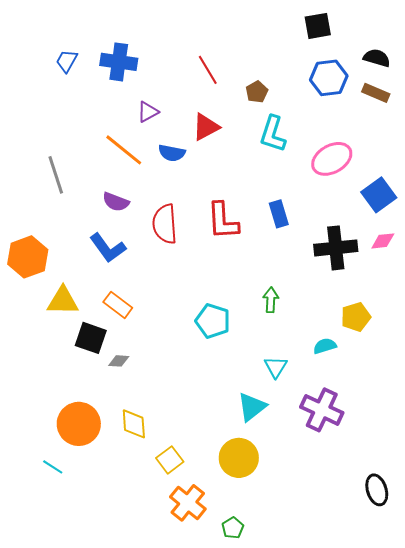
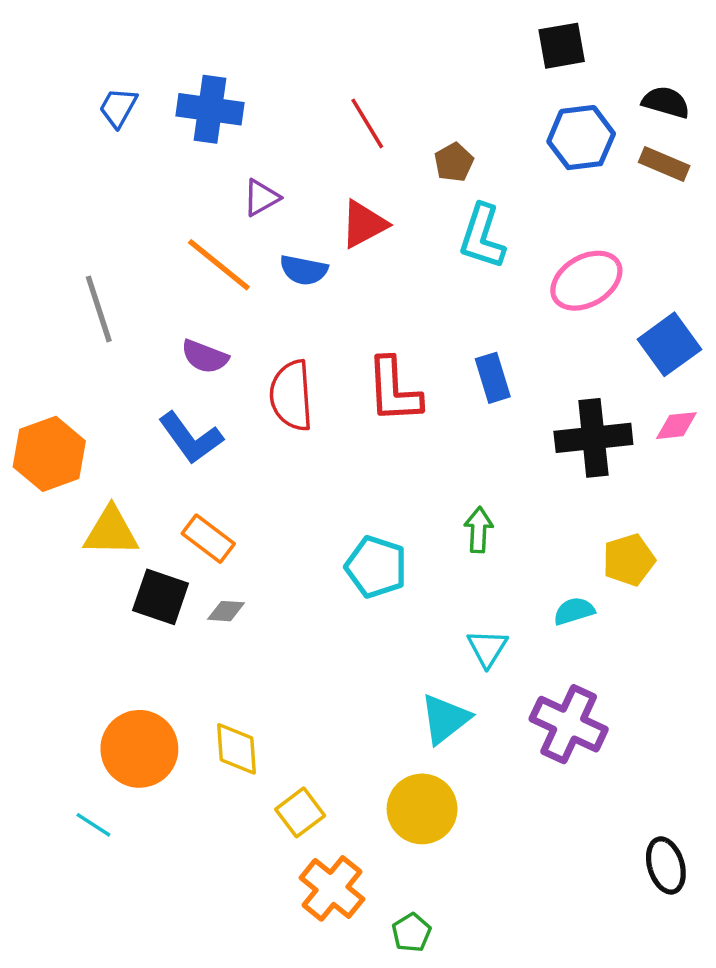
gray diamond: (119, 361) -> (226, 611), moved

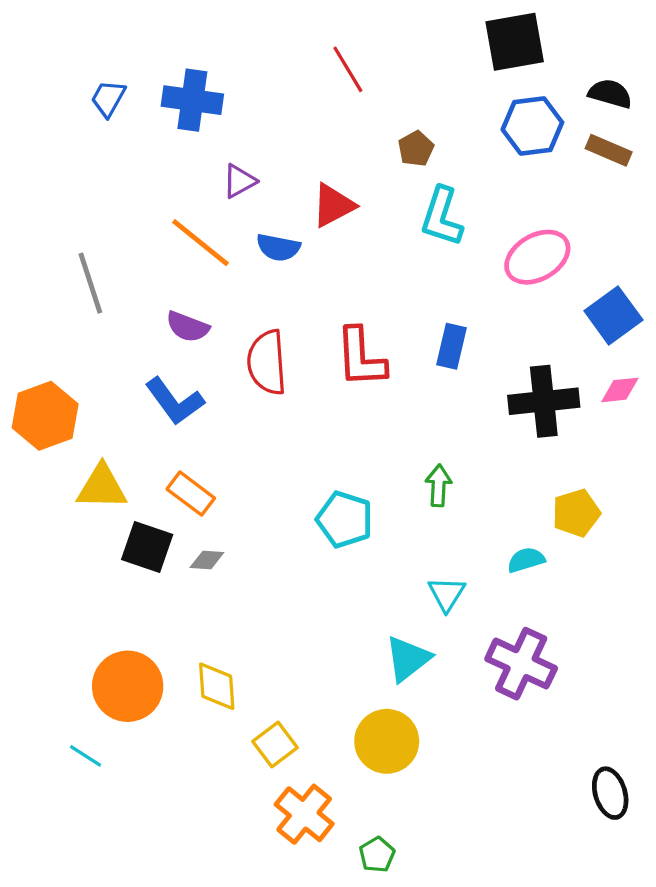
black square: (562, 46) -> (515, 42), size x1.4
red line: (367, 123) -> (348, 69), moved
blue rectangle: (493, 378) -> (451, 346), turned 30

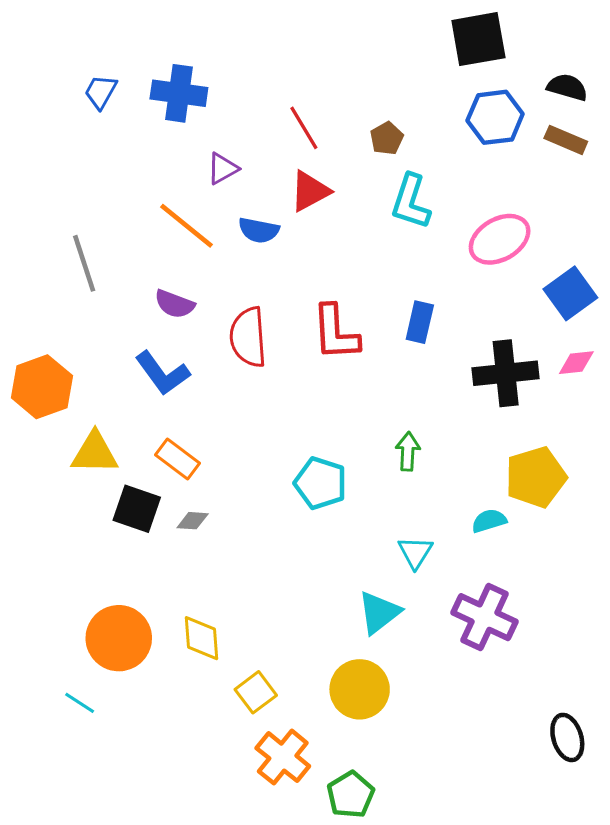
red line: (348, 69) -> (304, 128), moved
yellow pentagon: (576, 513) -> (536, 477), size x1.4
green pentagon: (377, 855) -> (351, 795), size x1.4

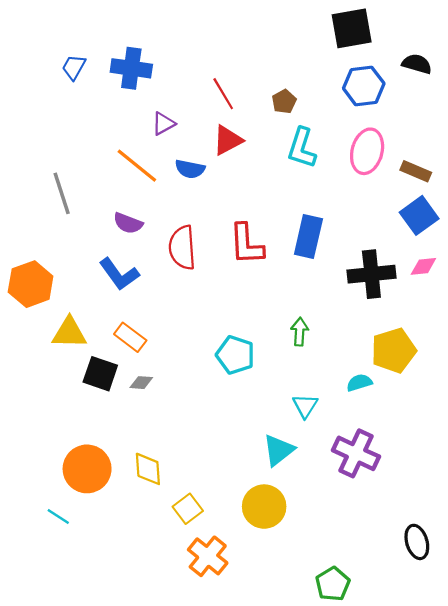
brown rectangle: (566, 140) -> (416, 171), moved
pink ellipse: (500, 239) -> (367, 151), moved, turned -45
blue rectangle: (420, 322) -> (308, 236), size x1.4
green pentagon: (351, 795) -> (333, 584), moved

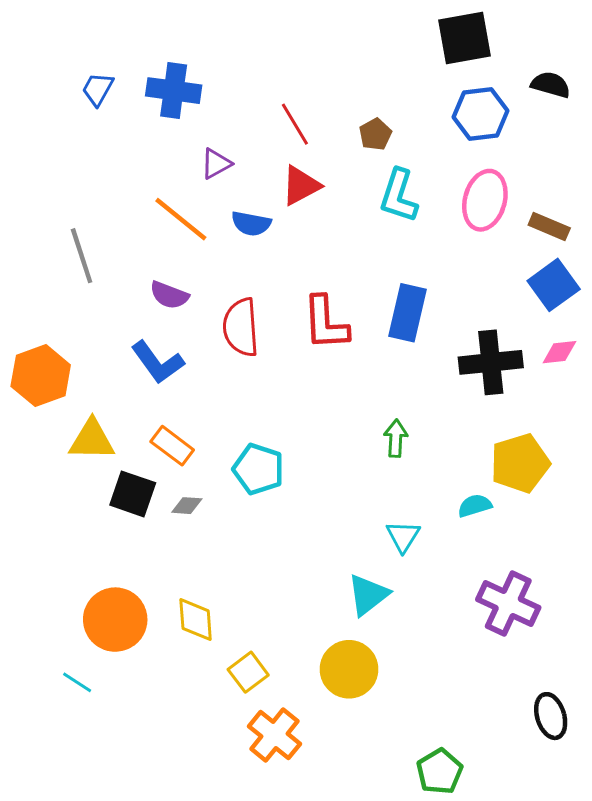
cyan pentagon: (235, 355) -> (258, 469), moved
purple cross: (356, 453) -> (508, 604), moved

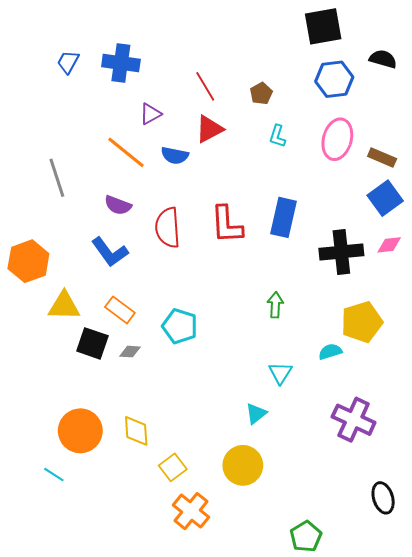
cyan L-shape: (399, 196) -> (277, 136), size x0.6
cyan triangle: (368, 595) -> (256, 414), size x0.7

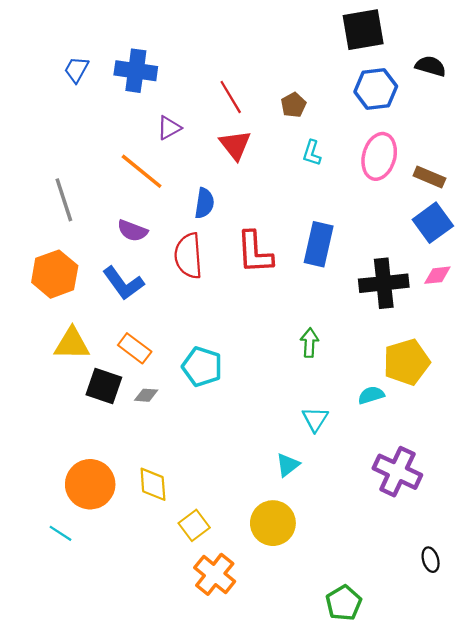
red triangle: (209, 129) -> (235, 145), turned -40
blue semicircle: (175, 155) -> (204, 203), moved, turned -92
orange hexagon: (28, 261) -> (55, 274), moved
black ellipse: (383, 498) -> (431, 560), size x0.7

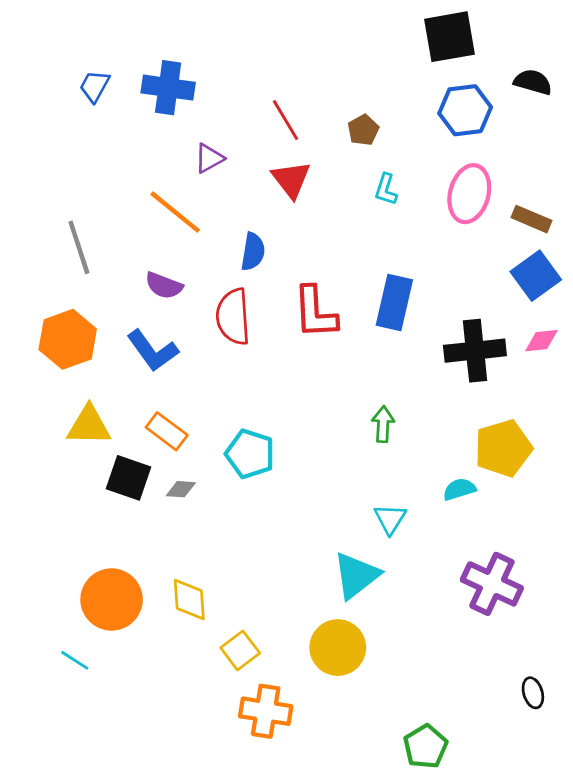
cyan triangle: (288, 465) -> (356, 575), size x1.6
orange cross: (215, 574) -> (266, 711), turned -30

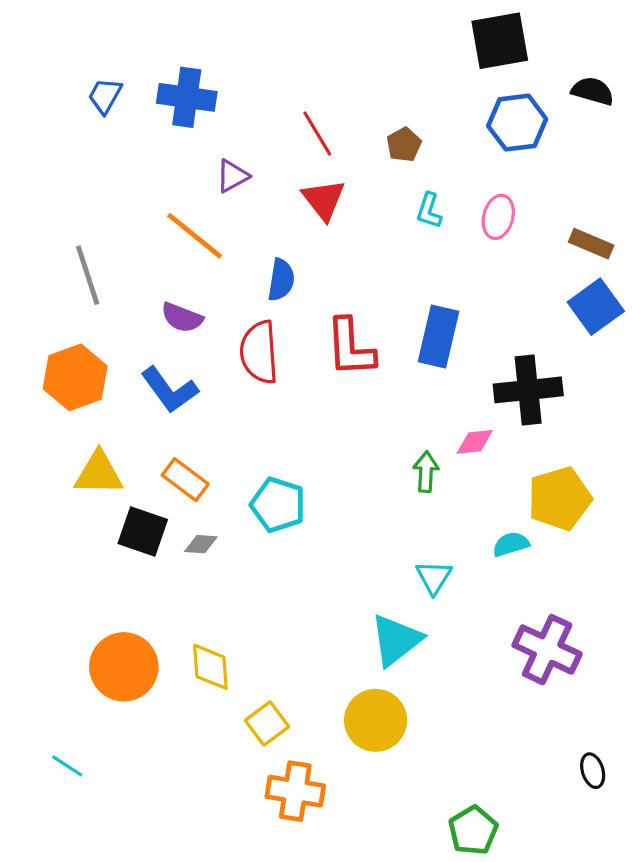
pink ellipse: (469, 194) -> (498, 217), moved, size x0.7
pink diamond: (541, 341) -> (475, 442), moved
cyan line: (75, 660) -> (67, 766), moved

